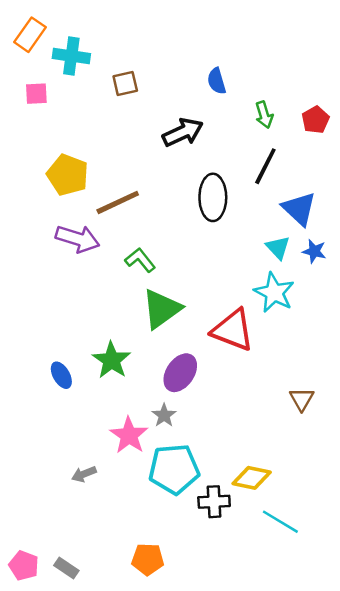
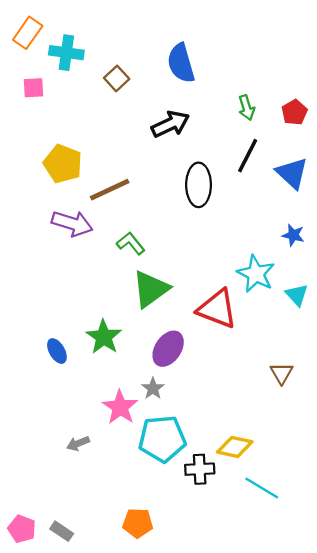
blue semicircle: (217, 81) -> (181, 63), moved, size x1.6
brown square: (125, 84) -> (117, 78), turned -30
blue triangle: (299, 209) -> (292, 173), moved
cyan triangle: (278, 248) -> (297, 295), moved

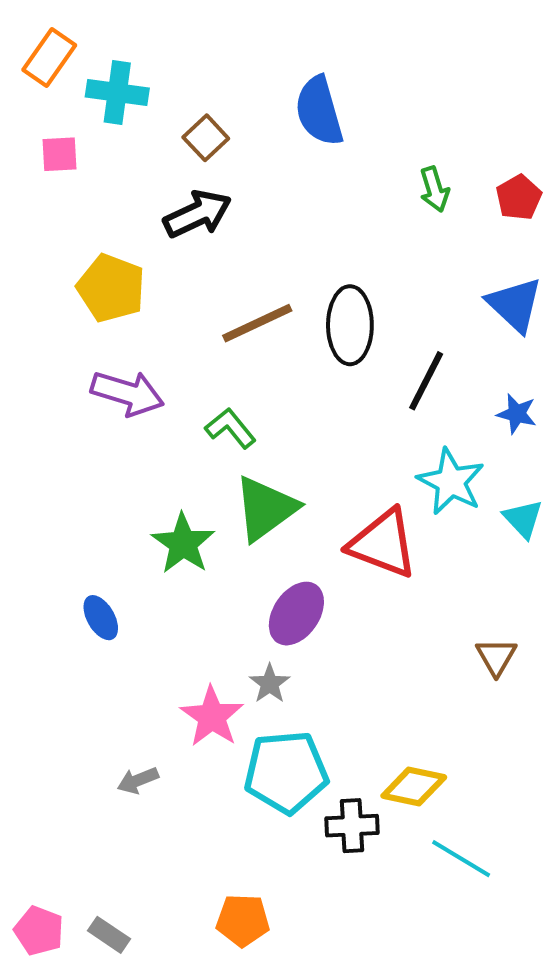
black arrow: (170, 124) -> (198, 214), moved
black line: (248, 156) -> (426, 381), moved
brown line: (110, 190) -> (257, 323), moved
green star: (104, 337) -> (183, 544), moved

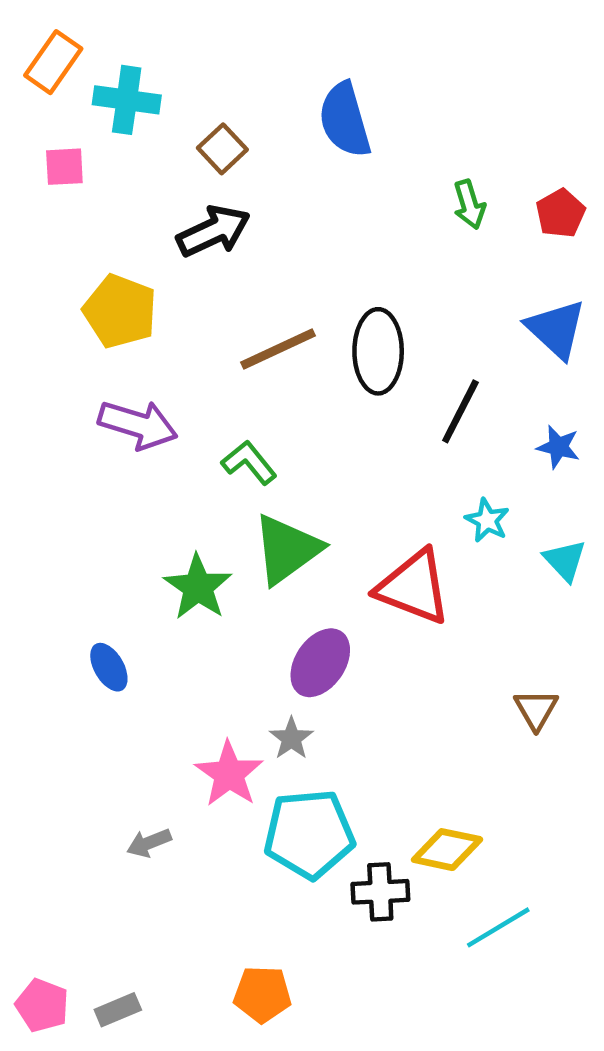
cyan star: (451, 482) -> (487, 520), size x0.6
cyan line: (461, 859) -> (498, 927), turned -62
gray rectangle: (109, 935) -> (118, 1010), turned -57

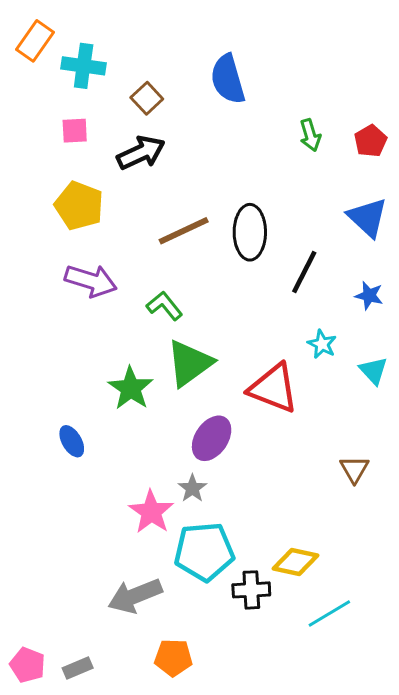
pink square: (64, 167) -> (75, 131), moved
gray arrow: (149, 843) -> (135, 596), moved, size x1.8

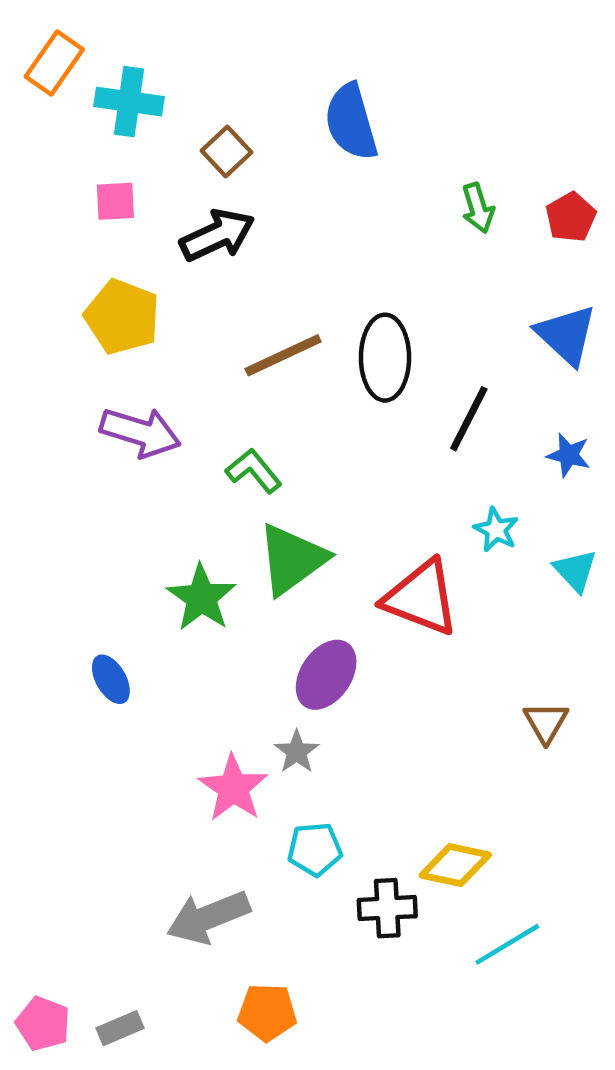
cyan pentagon: (204, 552) -> (315, 849), size x0.6

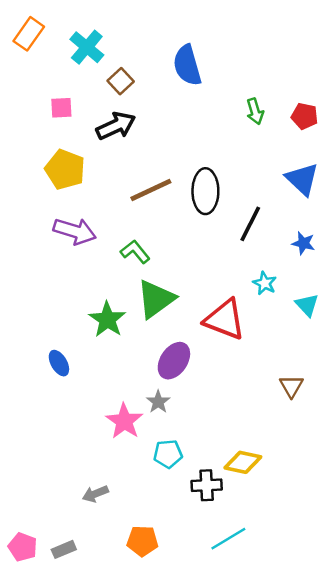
cyan cross: (129, 102) -> (87, 47), moved, turned 32
red pentagon: (571, 217) -> (305, 116), turned -30
gray arrow: (208, 917) -> (95, 494), moved, size x0.6
cyan line: (507, 944) -> (228, 539), moved

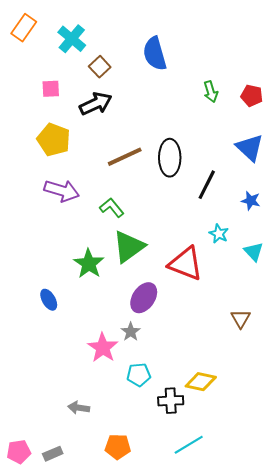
gray arrow: (95, 494) -> (79, 408), turned 30
pink pentagon: (23, 547) -> (19, 452), turned -30

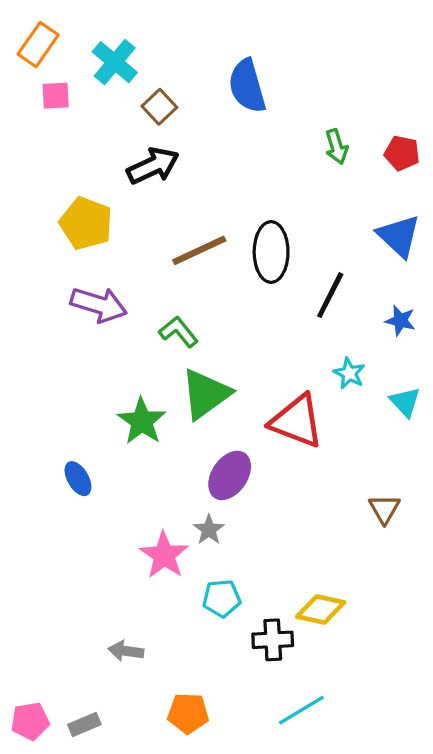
pink square: (51, 89) -> (56, 96), moved

